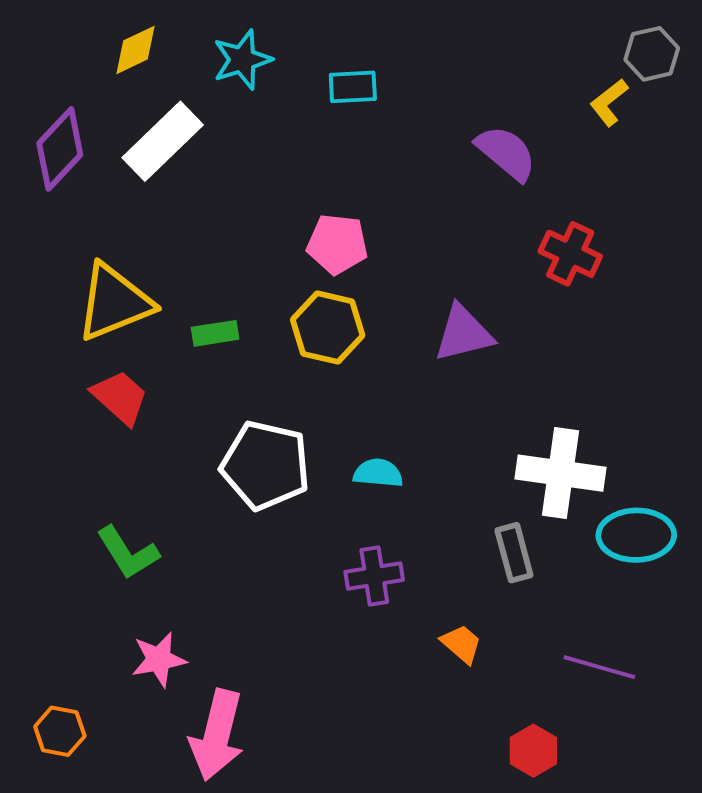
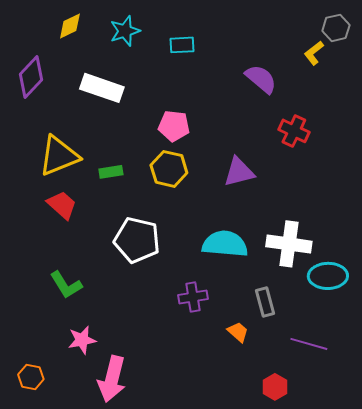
white rectangle: (163, 141) -> (102, 88), moved, turned 63
cyan semicircle: (378, 473) -> (225, 244), moved, size x1.8
gray rectangle: (514, 553) -> (265, 302), moved

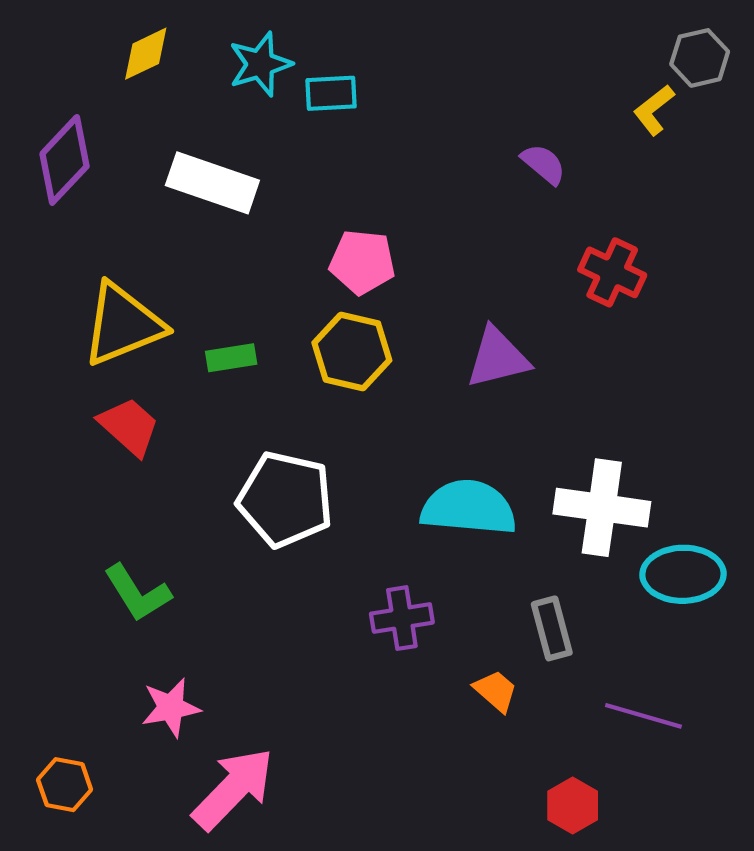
cyan rectangle: (182, 45) -> (331, 93), moved
purple semicircle: (261, 79) -> (543, 164), size x0.7
pink arrow: (112, 379) -> (233, 789), turned -150

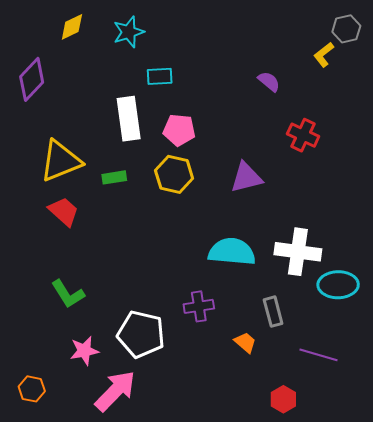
cyan rectangle: (331, 93) -> (160, 76), moved
white rectangle: (212, 183) -> (129, 119), moved, turned 63
white pentagon: (285, 499) -> (141, 334), moved

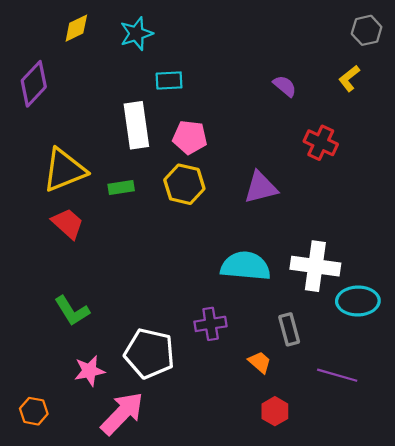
yellow L-shape: (324, 55) -> (349, 78), moved
red hexagon: (283, 399) -> (275, 411), moved

